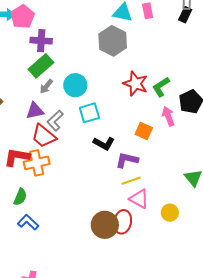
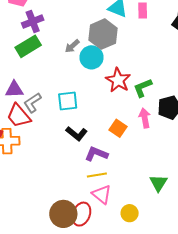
purple cross: (41, 41) -> (33, 22), turned -35
cyan circle: (75, 85) -> (92, 57), moved
gray arrow: (46, 86) -> (72, 46), moved

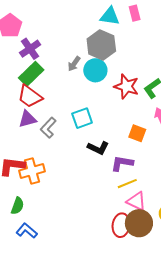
red trapezoid: (19, 116) -> (30, 96), moved
brown circle: (63, 214) -> (139, 223), moved

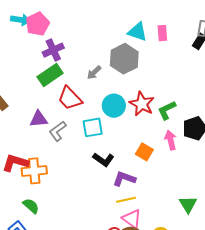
cyan circle: (95, 70) -> (114, 106), moved
red trapezoid: (30, 96) -> (70, 98), moved
green semicircle: (18, 206) -> (31, 206), moved, turned -78

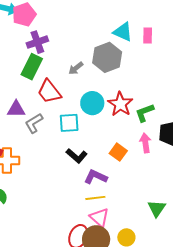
green rectangle: (50, 75) -> (32, 67), turned -35

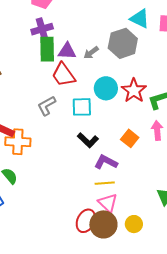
purple cross: (37, 42) -> (42, 29), moved
green rectangle: (32, 67) -> (47, 49), turned -30
purple triangle: (16, 109) -> (67, 51), moved

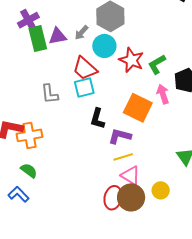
red trapezoid: (63, 75) -> (85, 68), moved
cyan circle: (106, 88) -> (104, 46), moved
gray L-shape: (47, 106) -> (50, 94), turned -55
orange square: (130, 138) -> (138, 108), size x1.6
black L-shape: (88, 140) -> (97, 119), turned 75

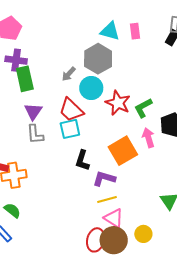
purple cross: (28, 20) -> (16, 60), turned 35
purple triangle: (58, 36) -> (33, 111), moved, turned -48
orange square: (138, 108) -> (123, 151), turned 32

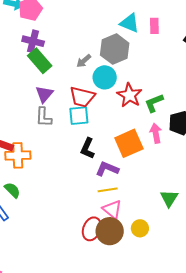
green rectangle: (25, 79) -> (40, 61), turned -35
red trapezoid: (71, 110) -> (82, 97), turned -36

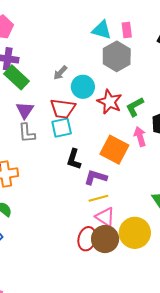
gray hexagon: (115, 49) -> (117, 56), moved
orange square: (129, 143) -> (114, 150), turned -32
yellow circle: (140, 228) -> (135, 233), size x1.8

